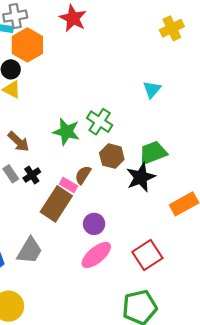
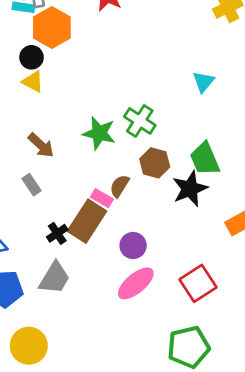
green trapezoid: (153, 153) -> (205, 159), turned -92
black cross: (32, 175) -> (57, 233), moved

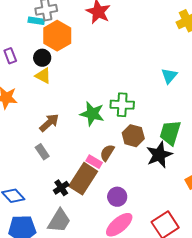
green cross: (140, 121) -> (122, 105), turned -30
brown arrow: (41, 145) -> (49, 123), turned -85
green trapezoid: (205, 159) -> (170, 133), turned 40

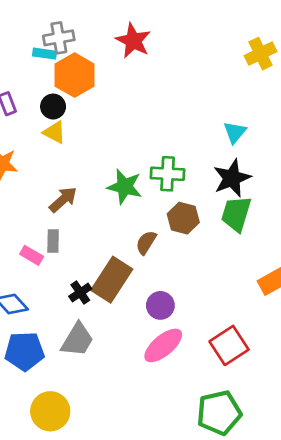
gray rectangle: (42, 152) -> (53, 241), turned 35
black star: (159, 155) -> (232, 178), moved
pink rectangle: (94, 162) -> (32, 255), moved

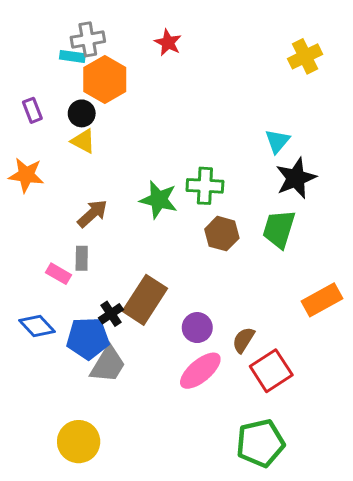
red star: (133, 41) -> (168, 43), size x0.7
black star: (232, 178) -> (296, 178), moved
brown semicircle: (146, 242) -> (243, 340), moved
blue pentagon: (24, 351) -> (88, 338), moved

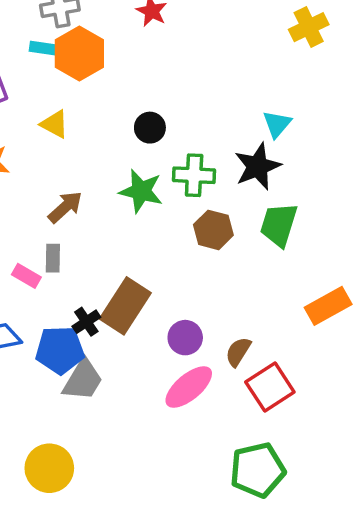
cyan rectangle: (72, 56) -> (44, 48), moved
black circle: (82, 113) -> (150, 128), moved
black star: (296, 178) -> (258, 166), moved

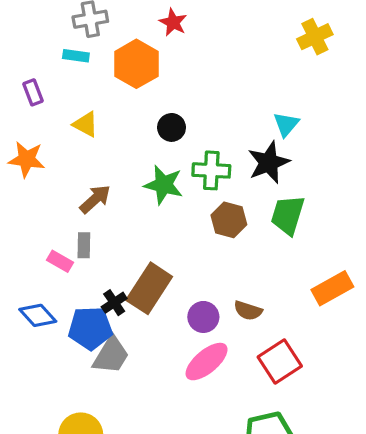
orange hexagon: (79, 54) -> (136, 64), moved
brown semicircle: (238, 352) -> (248, 311), moved, turned -104

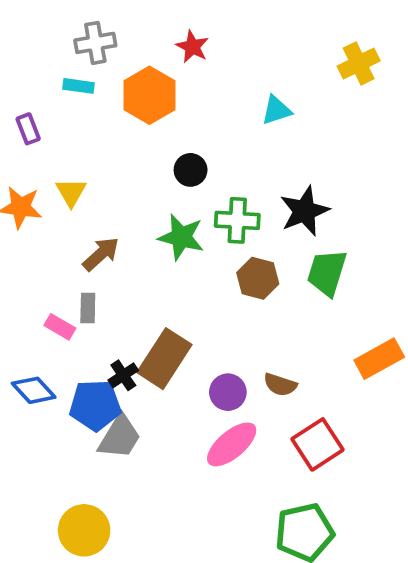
yellow triangle: (86, 124) -> (71, 192), moved, turned 32
cyan triangle: (286, 124) -> (276, 110), moved, turned 32

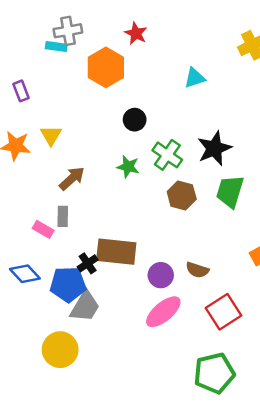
cyan rectangle: (78, 86) -> (56, 46), moved
green cross: (237, 220) -> (167, 155), turned 32
green star: (181, 237) -> (128, 167), size x0.7
brown rectangle: (164, 359) -> (116, 252), turned 63
yellow circle: (84, 530) -> (60, 350), moved

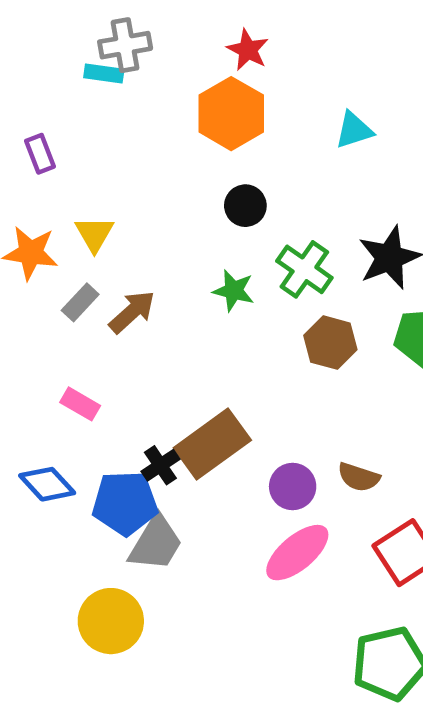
orange hexagon: (106, 67) -> (231, 114), moved
gray rectangle: (63, 216) -> (80, 302), moved, turned 42
brown rectangle: (116, 252) -> (212, 444), turned -42

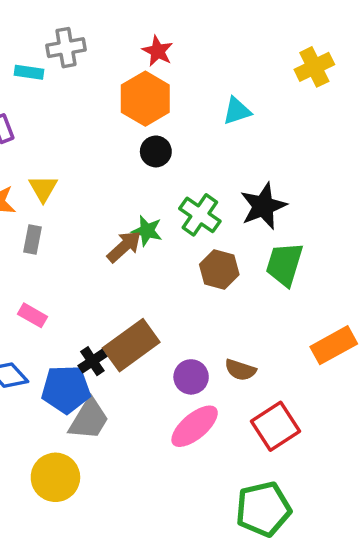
cyan rectangle: (104, 73) -> (29, 72), moved
black circle: (245, 206) -> (156, 151), moved
gray rectangle: (80, 302) -> (33, 240), turned -32
brown arrow: (132, 312) -> (124, 247), moved

